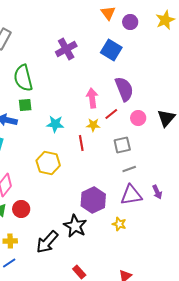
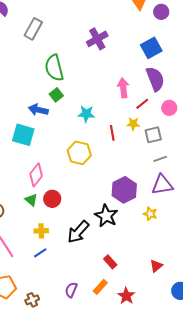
blue square: (111, 50) -> (151, 48), moved, turned 30
green square: (25, 105) -> (56, 95), turned -32
yellow star: (93, 125) -> (133, 124), moved

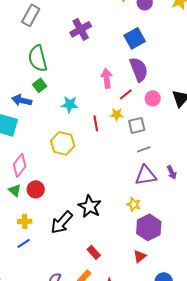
gray rectangle: (33, 29) -> (31, 15), moved
purple hexagon: (124, 190) -> (149, 227), moved

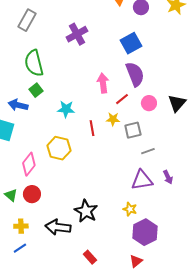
gray line: (144, 149) -> (148, 151), moved
pink diamond: (20, 165) -> (29, 164), moved
black arrow: (62, 222) -> (58, 227), turned 55

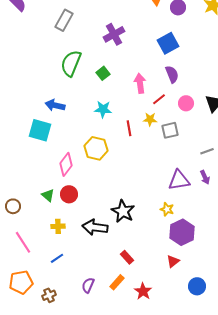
green semicircle: (34, 63) -> (71, 63), turned 36
purple semicircle: (135, 74) -> (172, 74), size x0.7
green square: (36, 90) -> (103, 73), moved
gray line: (148, 151) -> (207, 151), moved
blue line: (20, 248) -> (57, 258), moved

